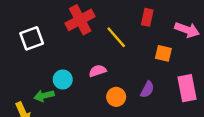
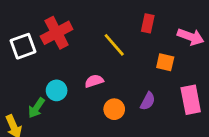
red cross: (80, 20) -> (57, 33), moved
green arrow: (44, 96) -> (36, 108), turned -42

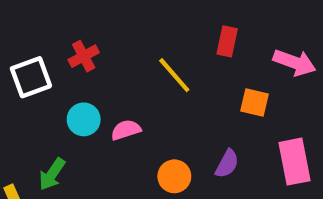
red cross: (57, 33) -> (84, 56), size x0.6
pink semicircle: (94, 81) -> (126, 130), moved
cyan circle: (57, 90) -> (84, 119), moved

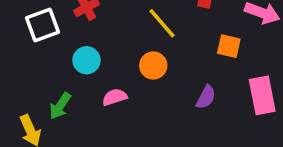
pink semicircle: (126, 130) -> (115, 97), moved
orange circle: (174, 176) -> (153, 65), moved

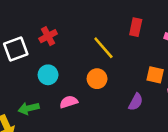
orange square: (229, 46) -> (155, 75), moved
green arrow: (60, 106) -> (29, 108), turned 42

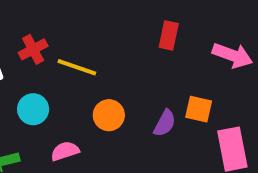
yellow line: (103, 48) -> (77, 67), moved, turned -30
purple semicircle: (136, 102) -> (165, 123), moved

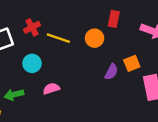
orange square: (199, 109) -> (132, 63), turned -35
orange circle: (109, 115) -> (95, 38), moved

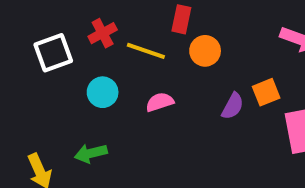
red rectangle: (114, 19) -> (181, 19), moved
pink semicircle: (51, 89) -> (160, 102), moved
green arrow: (14, 95) -> (91, 153), moved

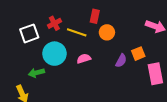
cyan circle: (103, 92) -> (54, 54), size x1.5
green arrow: (91, 153) -> (36, 73), moved

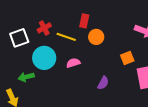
purple semicircle: (121, 61) -> (103, 83), moved

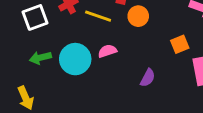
cyan circle: (44, 58) -> (75, 59), moved
green arrow: (26, 77) -> (40, 58), moved

